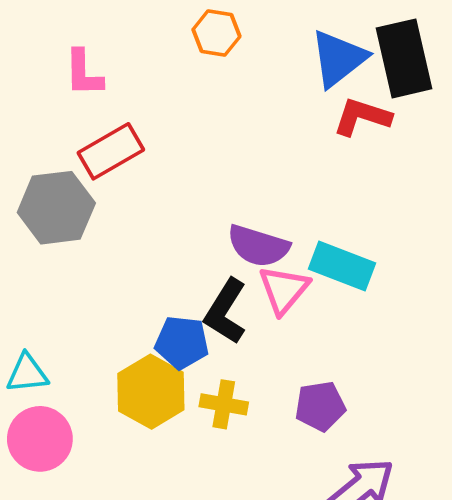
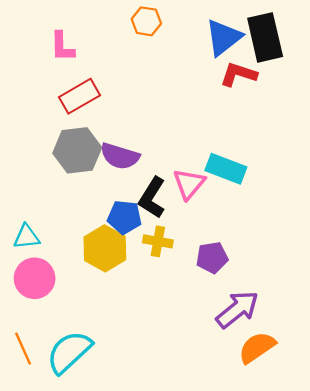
gray hexagon: (56, 208) -> (77, 150), moved
purple semicircle: (258, 246) -> (120, 156), moved
yellow cross: (224, 404) -> (158, 241), moved

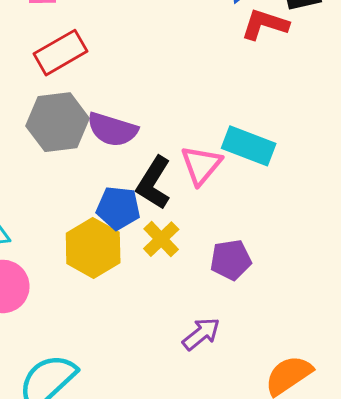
yellow cross: (158, 241) -> (161, 239), turned 36
purple arrow: (237, 309) -> (201, 334), moved, size x0.7

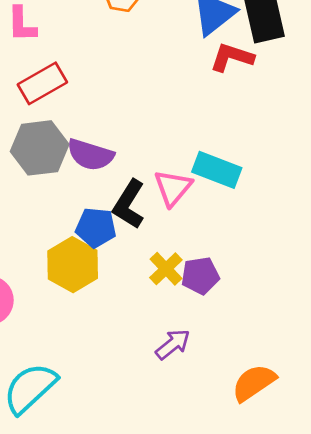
yellow cross: (161, 239) -> (166, 269), moved

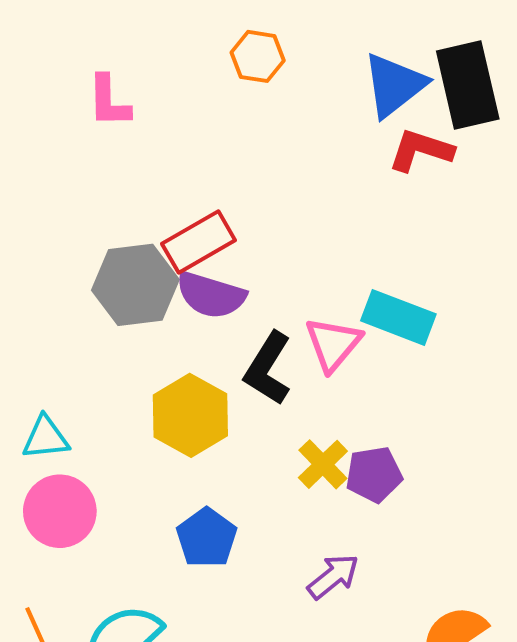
red rectangle: (42, 83) -> (199, 242), moved
blue pentagon: (96, 228) -> (207, 538), moved, turned 30
yellow hexagon: (73, 265) -> (190, 415), moved

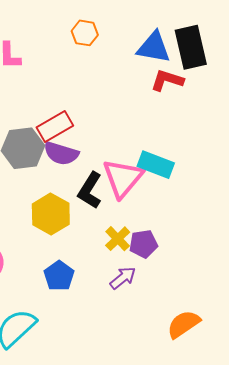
blue triangle: (394, 85) -> (154, 47), turned 48
pink triangle: (333, 344) -> (123, 178), size x1.4
purple arrow: (333, 576) -> (123, 278), moved

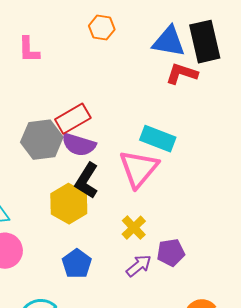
cyan rectangle: (156, 165) -> (158, 139), moved
black L-shape: (90, 190) -> (87, 181), moved
purple pentagon: (143, 244) -> (171, 253), moved

